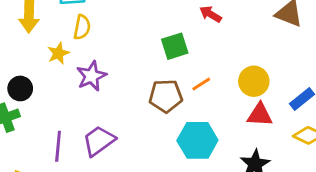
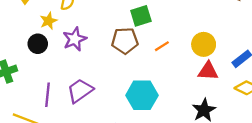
black circle: (20, 88) -> (38, 44), moved
brown pentagon: (166, 96) -> (125, 41), moved
cyan hexagon: (197, 140) -> (142, 95), moved

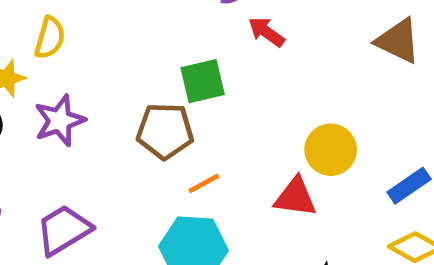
orange line: (162, 46) -> (204, 183), moved
red triangle: (208, 71) -> (295, 197), moved

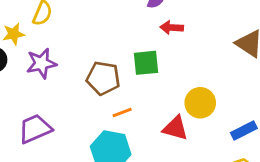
red arrow: (266, 32) -> (172, 28), turned -40
green square: (203, 81) -> (146, 63), moved

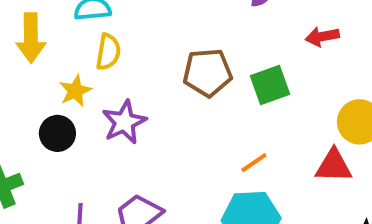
red arrow: (172, 28) -> (322, 37), moved
brown pentagon: (103, 78) -> (208, 73), moved

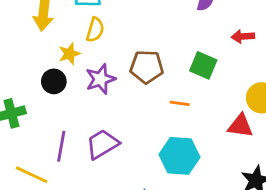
brown pentagon: (208, 73) -> (147, 67), moved
green square: (270, 85) -> (203, 65), turned 36
orange line: (254, 163) -> (180, 103), moved, turned 36

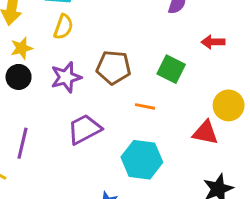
yellow star: (69, 54) -> (22, 48), moved
purple trapezoid: (102, 144) -> (84, 129), moved

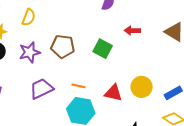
yellow circle: (229, 105) -> (142, 87), moved
orange line: (145, 106) -> (79, 86), moved
red triangle: (205, 133) -> (113, 93), moved

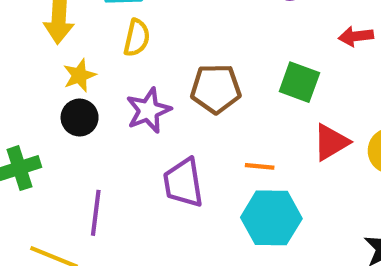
purple trapezoid: (41, 89) -> (183, 183), turned -65
red triangle: (113, 93) -> (331, 142), moved, turned -36

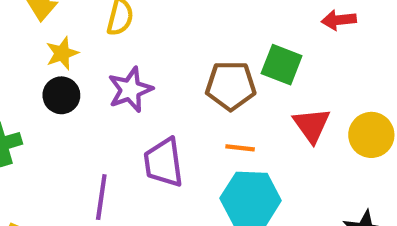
brown pentagon: (216, 89) -> (231, 86), moved
red triangle: (331, 142) -> (312, 125), turned -36
purple line: (96, 213) -> (101, 197), moved

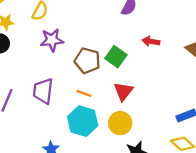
purple star: (130, 90) -> (52, 40), moved
yellow circle: (371, 135) -> (120, 123), moved

